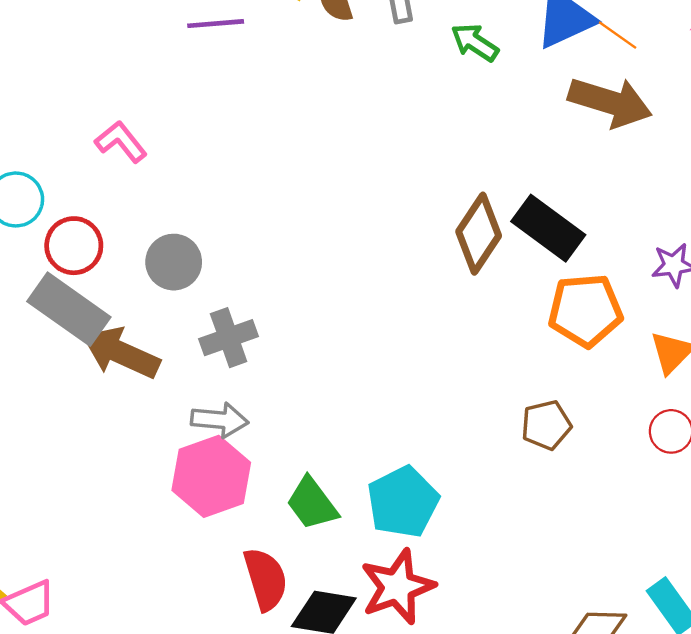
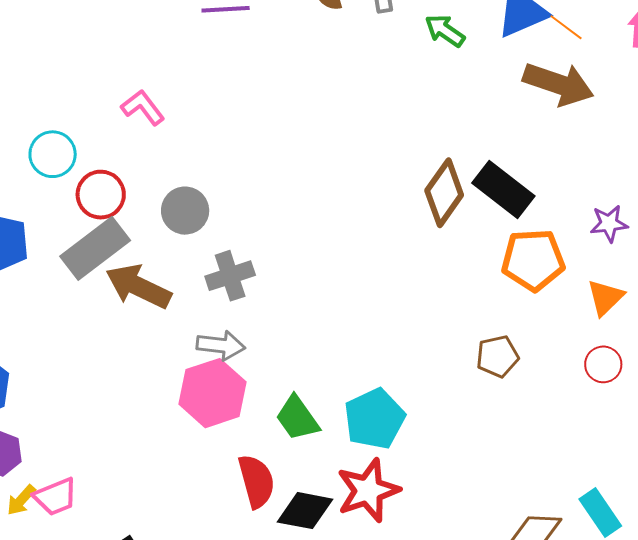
gray rectangle: (69, 309) -> (95, 248), turned -74

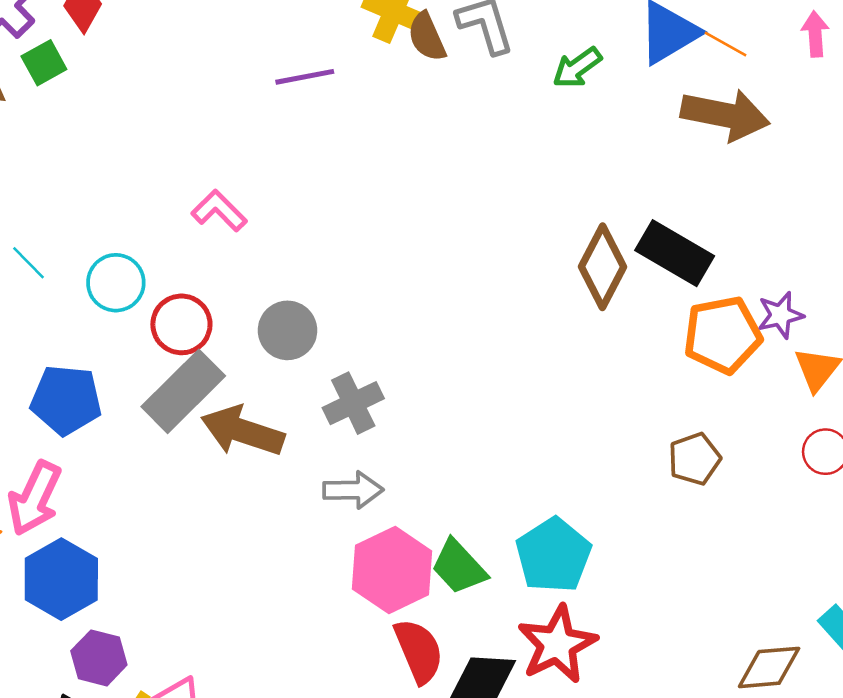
green arrow: (445, 31) -> (577, 68), turned -63
purple star: (609, 224) -> (780, 315), moved
pink hexagon: (212, 393) -> (392, 570), moved

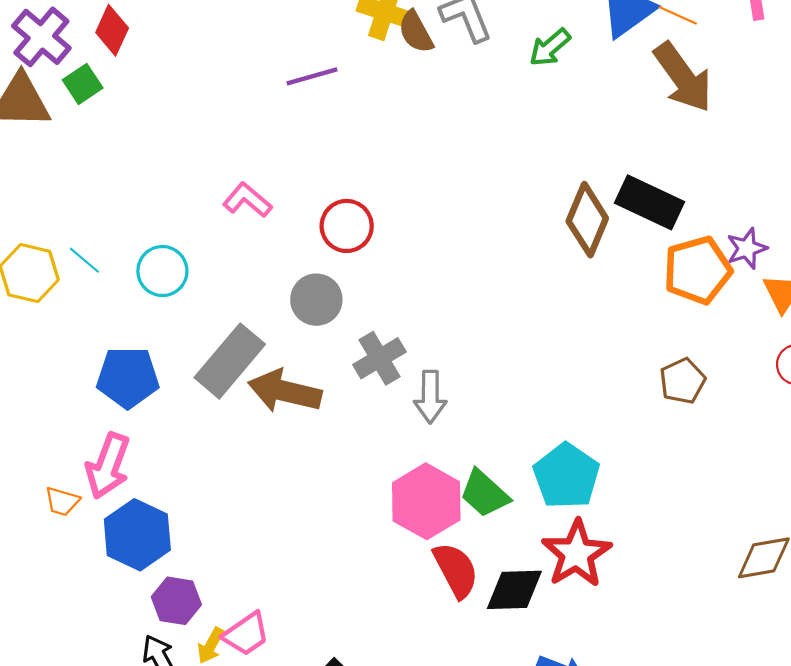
brown arrow: (725, 115) -> (683, 77), turned 48
red circle: (181, 324) -> (347, 226), moved
gray arrow: (353, 490) -> (430, 397), moved, turned 96

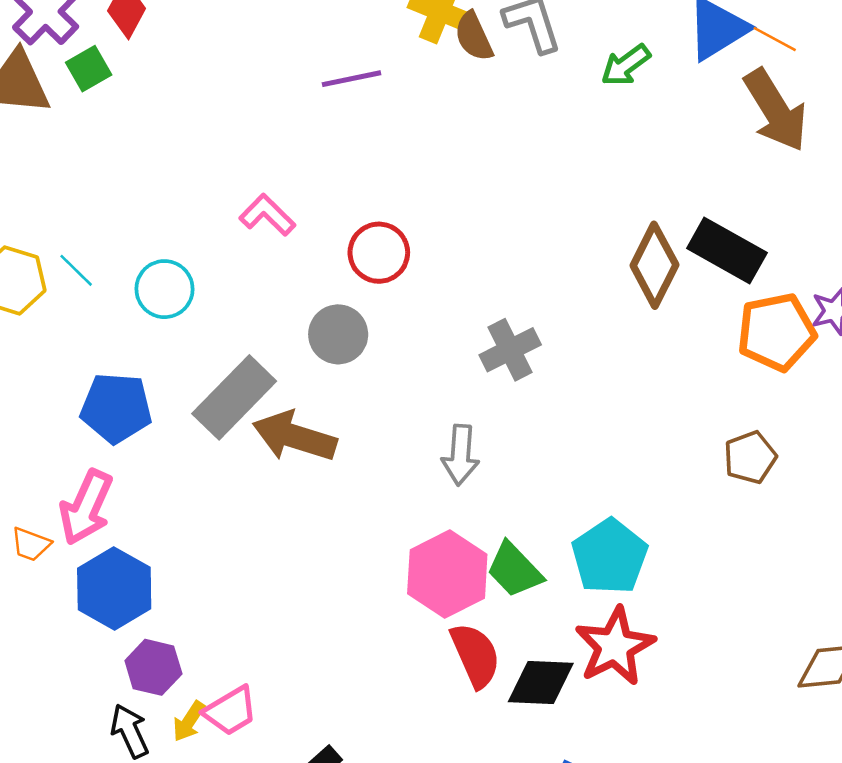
gray cross: (379, 358) -> (510, 350), moved

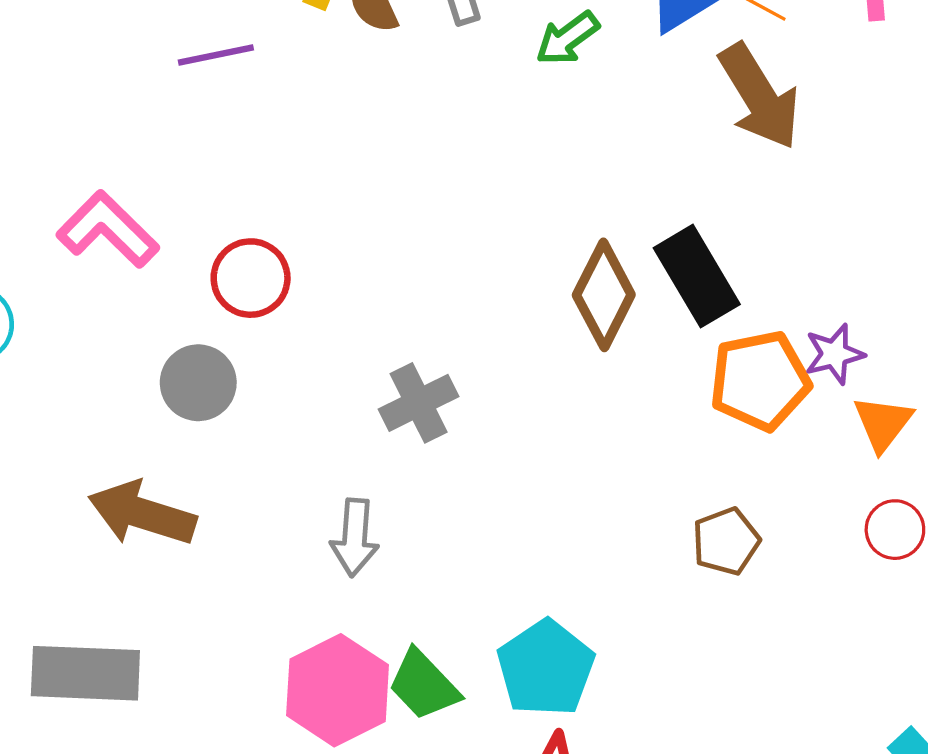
pink L-shape: (267, 215) -> (108, 229), size x1.4
black rectangle: (727, 250) -> (697, 276), turned 30
gray rectangle: (234, 397) -> (85, 673), moved, turned 48

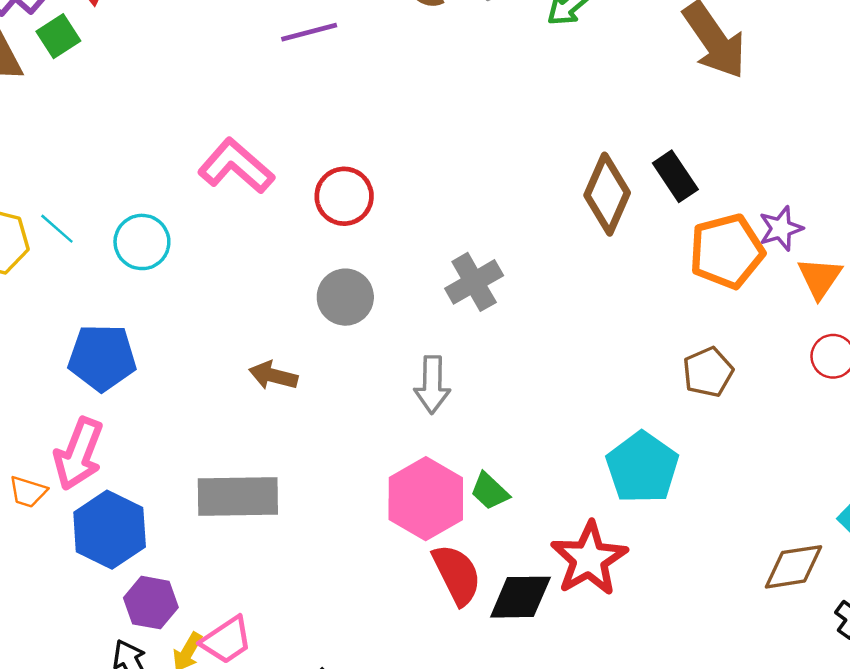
black rectangle: (697, 276) -> (675, 176), size x0.7
gray circle: (198, 383) -> (345, 297), moved
brown arrow: (142, 513) -> (273, 376), size x0.6
cyan pentagon: (546, 668) -> (642, 468), moved
green trapezoid: (424, 685) -> (490, 491), size x0.7

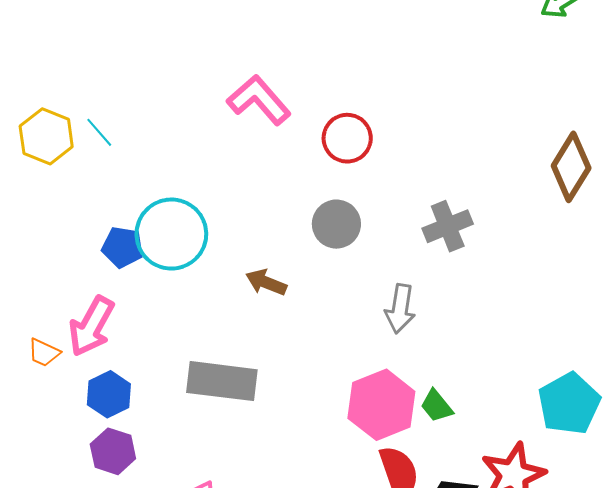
cyan circle: (142, 242) -> (171, 234), moved, size x1.5
blue pentagon: (102, 358) -> (123, 247), size x0.7
blue hexagon: (110, 530) -> (109, 394), size x0.7
purple hexagon: (151, 603) -> (113, 451), moved

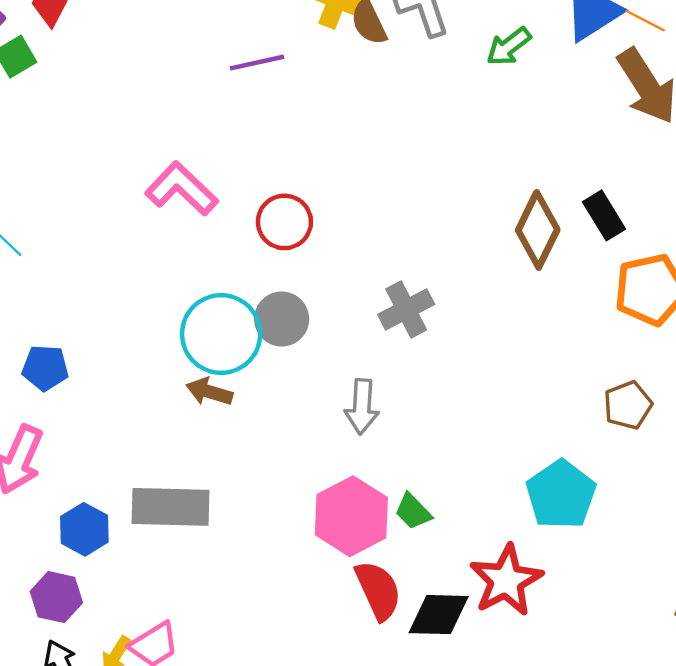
cyan circle: (171, 234) -> (221, 334), moved
blue hexagon: (109, 394) -> (84, 529), moved

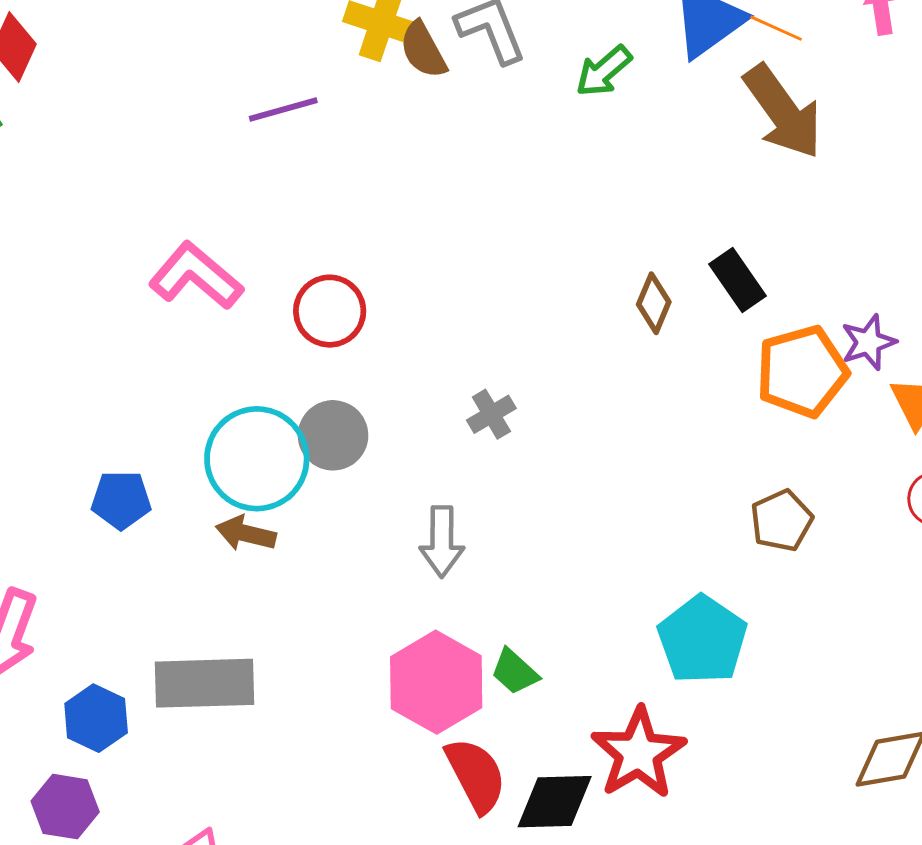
brown diamond: (538, 230) -> (654, 303), size x0.6
gray cross: (406, 309) -> (491, 414), size x0.7
blue pentagon: (45, 368) -> (121, 500), moved

